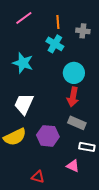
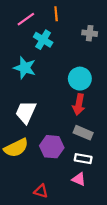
orange line: (58, 22) -> (56, 14), moved
cyan cross: (55, 44) -> (43, 40), moved
white rectangle: (87, 147) -> (83, 159), moved

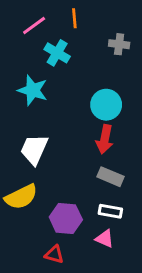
purple hexagon: (52, 147) -> (66, 218), moved

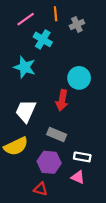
gray cross: (119, 44) -> (77, 25), moved, turned -32
red arrow: (105, 139) -> (62, 100), moved
gray rectangle: (110, 177) -> (57, 135), moved

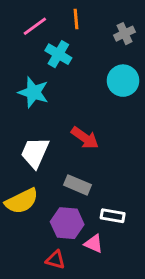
gray cross: (77, 25) -> (124, 34), moved
cyan circle: (79, 78) -> (123, 81), moved
red arrow: (62, 100) -> (85, 138), turned -66
pink triangle: (78, 177) -> (94, 244), moved

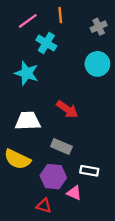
white trapezoid: (35, 153) -> (28, 121), turned 64
yellow semicircle: (22, 201) -> (17, 159), turned 52

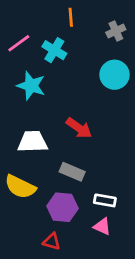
pink line: (28, 21) -> (19, 43), moved
pink triangle: (74, 193) -> (102, 226), moved

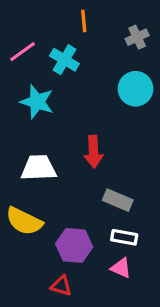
red arrow: (79, 128) -> (94, 152), turned 52
gray rectangle: (72, 172) -> (118, 200), moved

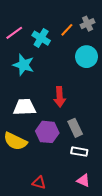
orange line: (84, 21) -> (67, 30), moved, turned 48
gray rectangle: (118, 200) -> (75, 128), turned 42
purple hexagon: (74, 245) -> (47, 132), moved
pink triangle: (121, 268) -> (83, 180), moved

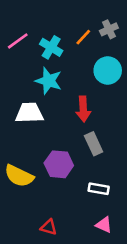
cyan star: (24, 65) -> (49, 81), moved
red arrow: (60, 97) -> (83, 109), moved
white trapezoid: (25, 107) -> (29, 113), moved
gray rectangle: (75, 128) -> (94, 144), moved

